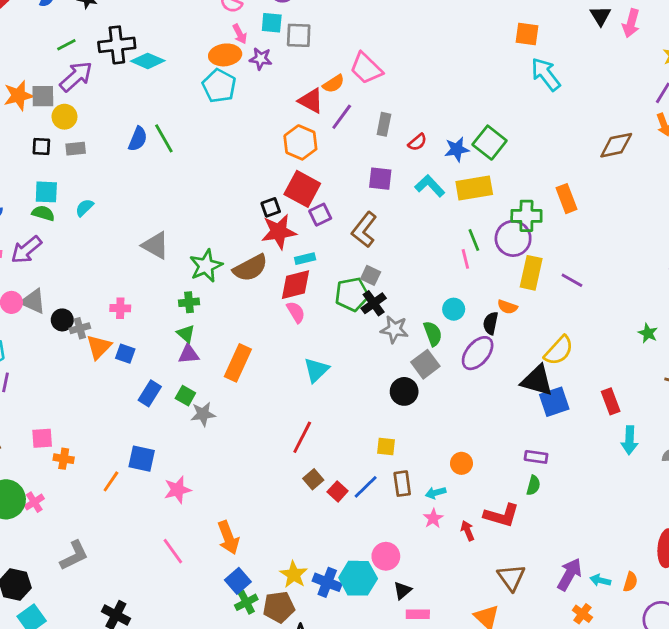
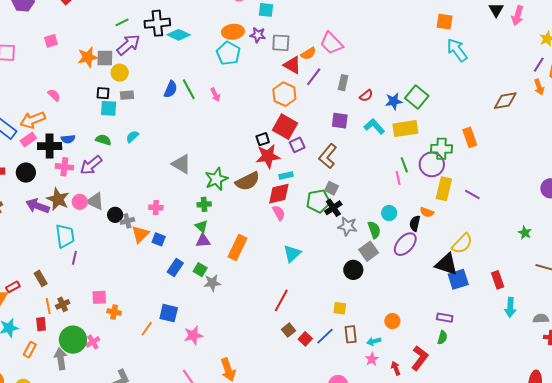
pink arrow: (240, 34) -> (215, 95), moved
gray square: (299, 35) -> (281, 43), moved
cyan square: (46, 192) -> (109, 108), moved
red L-shape: (502, 515) -> (420, 358), turned -70

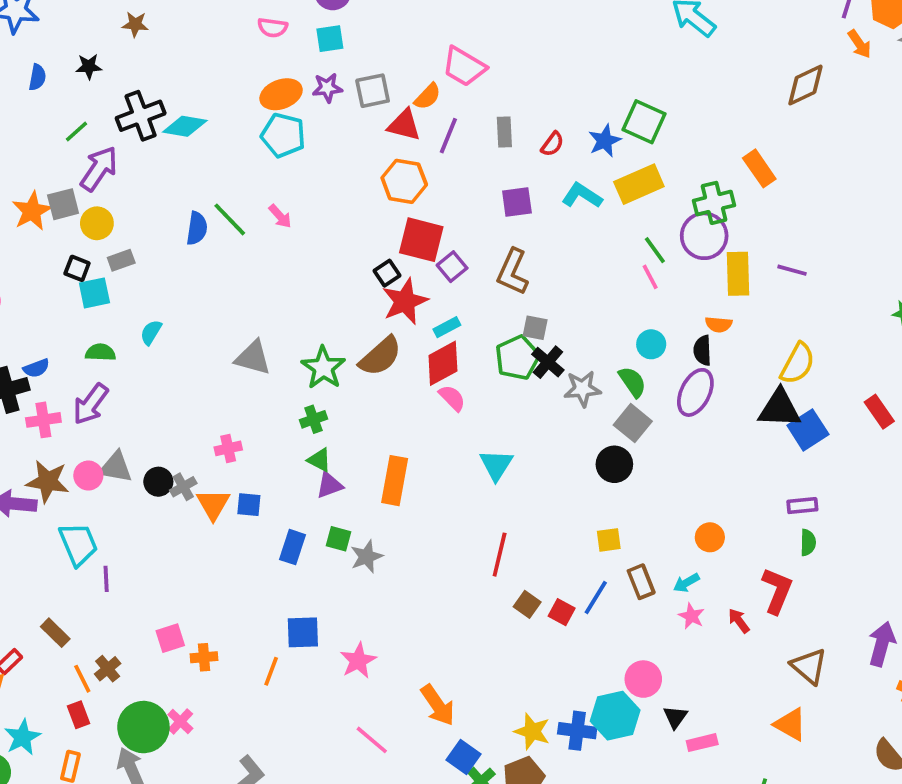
black square: (103, 93) -> (77, 268), turned 32

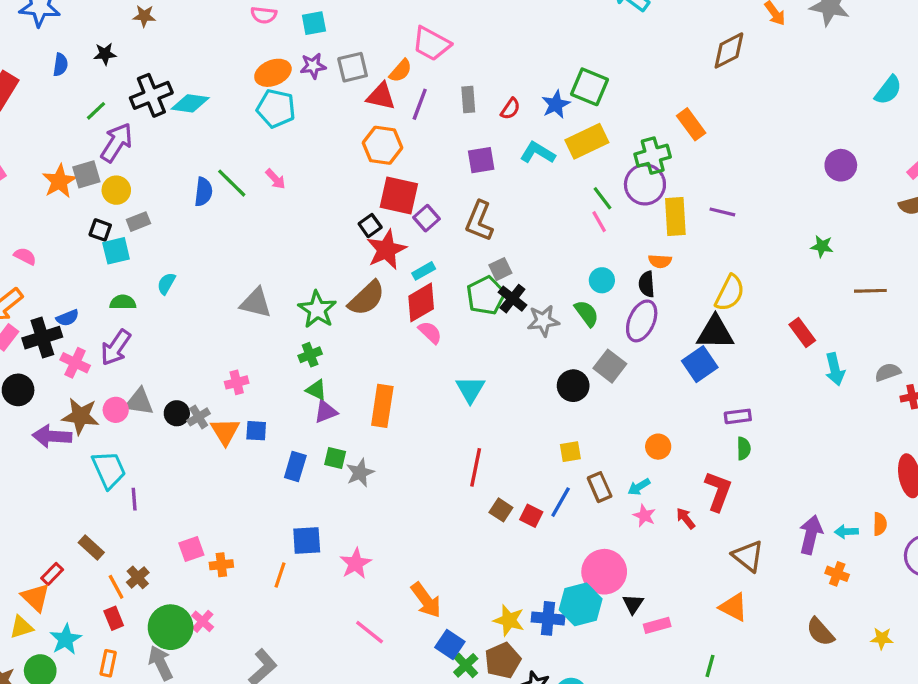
gray square: (535, 328) -> (500, 269), turned -35
pink cross: (43, 420) -> (75, 363), turned 36
gray square: (633, 423) -> (610, 366), moved
blue square: (808, 430) -> (700, 364), moved
pink circle: (643, 679) -> (604, 572), size x1.4

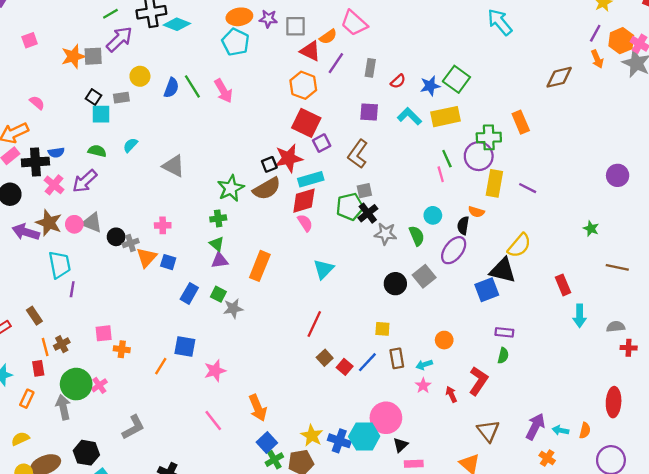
pink arrow: (275, 179) -> (223, 91), size x1.5
yellow circle: (116, 190) -> (140, 76), moved
black square: (370, 226) -> (269, 164), moved
cyan rectangle: (424, 271) -> (311, 179), size x1.5
gray triangle: (256, 303) -> (174, 166), moved

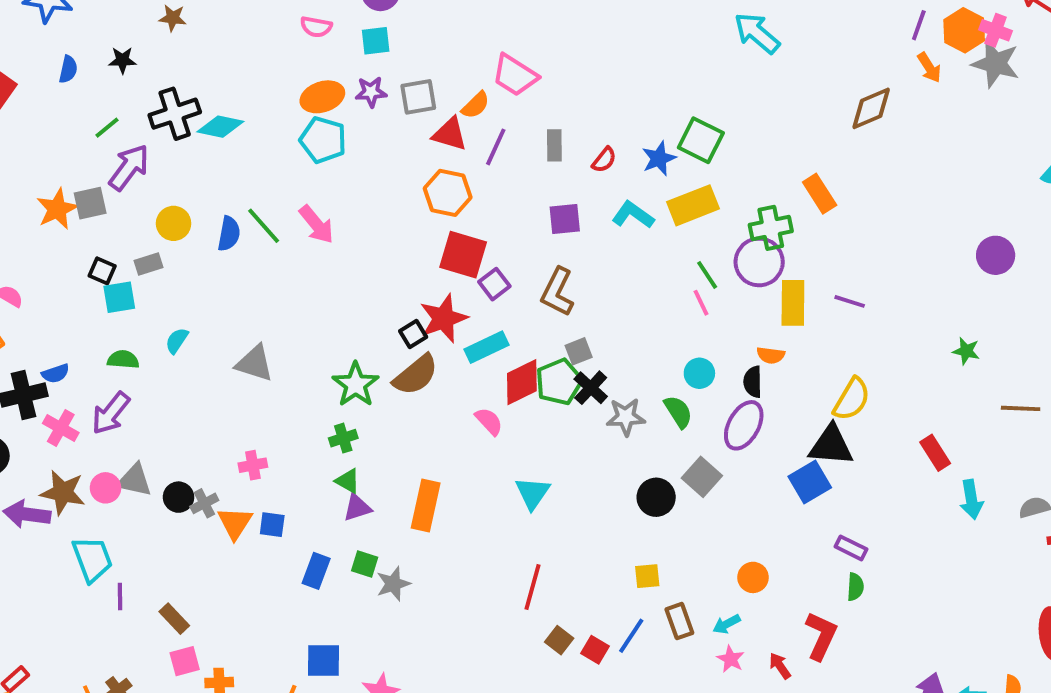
red diamond: (304, 201) -> (522, 382), moved
brown rectangle: (34, 316) -> (174, 619), moved
purple rectangle: (504, 332) -> (851, 548), turned 30

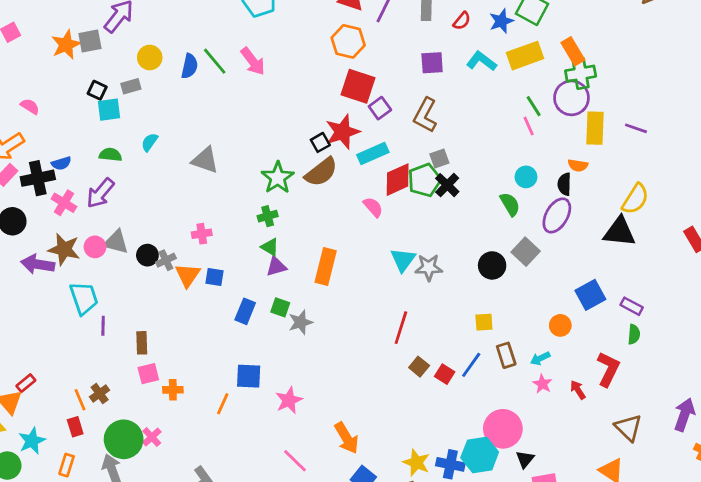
orange rectangle: (820, 194) -> (573, 51), moved
gray star: (626, 417) -> (429, 267), moved
blue square: (810, 482) -> (590, 295), moved
brown rectangle: (174, 619) -> (142, 343), turned 40

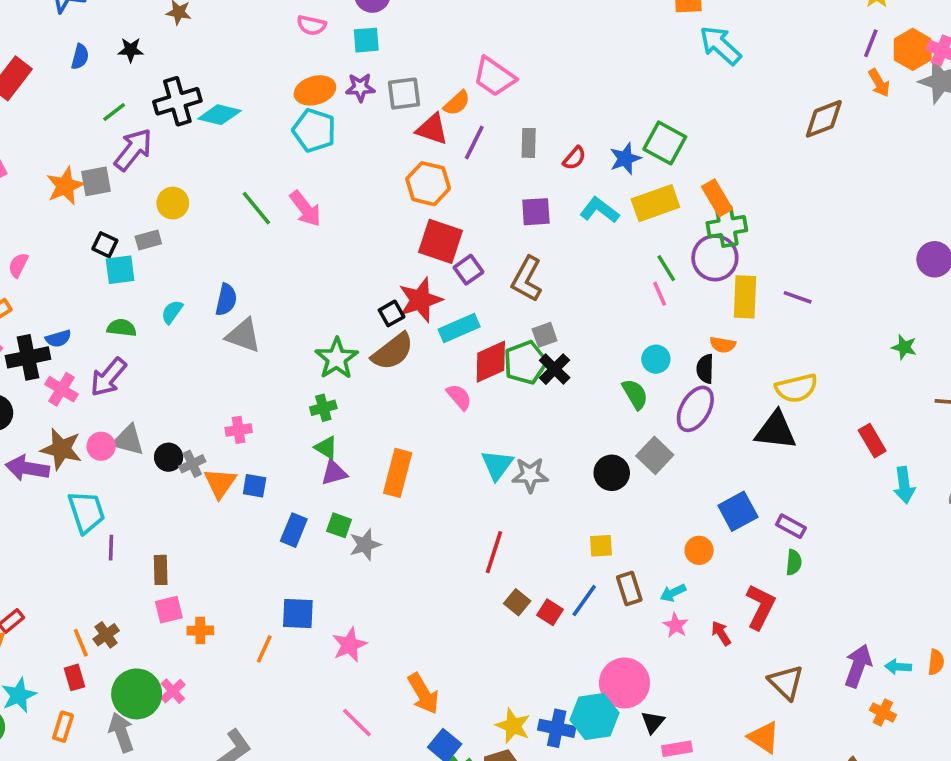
blue semicircle: (189, 66) -> (226, 300), moved
pink semicircle: (30, 106) -> (18, 265), turned -96
yellow semicircle: (635, 199) -> (796, 388), turned 44

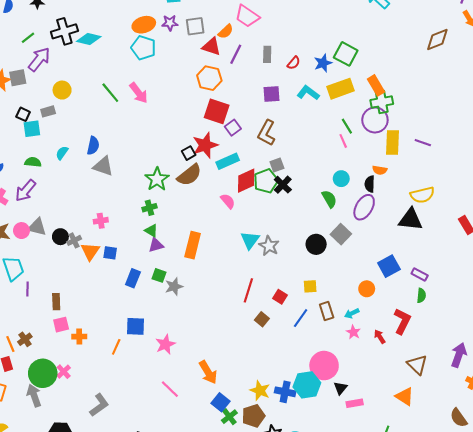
gray star: (530, 475) -> (269, 246), turned 30
red square: (550, 612) -> (280, 297), moved

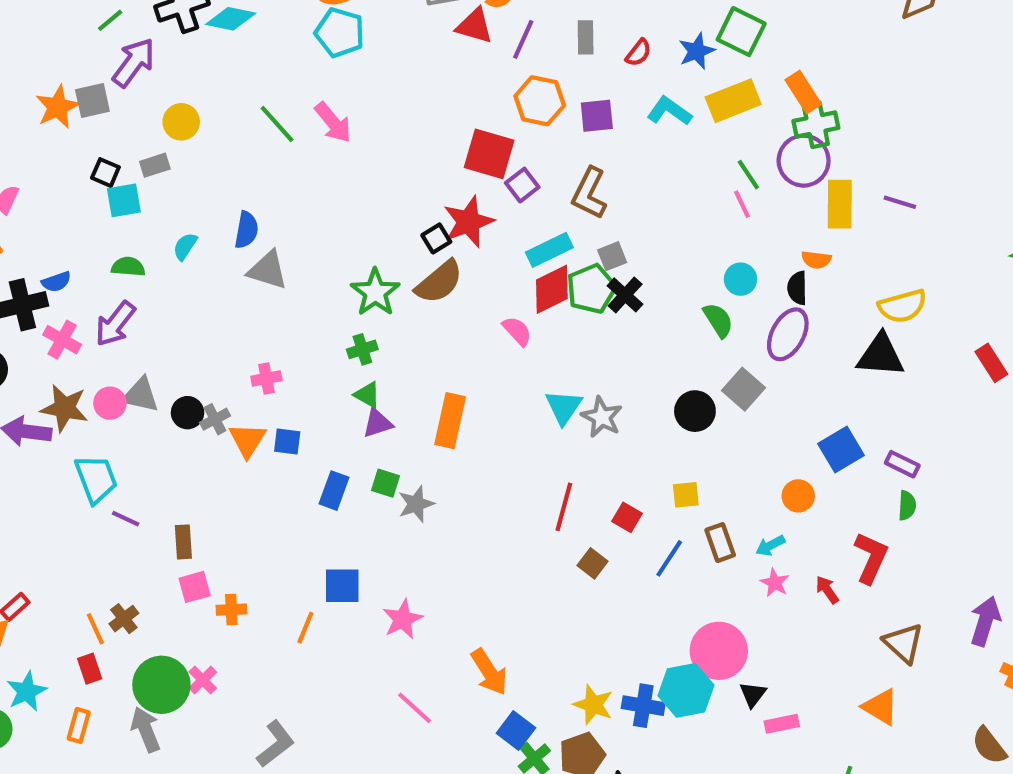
orange hexagon: (209, 78) -> (540, 101), moved
cyan rectangle: (228, 161) -> (549, 250), moved
purple line: (28, 289) -> (126, 519), turned -64

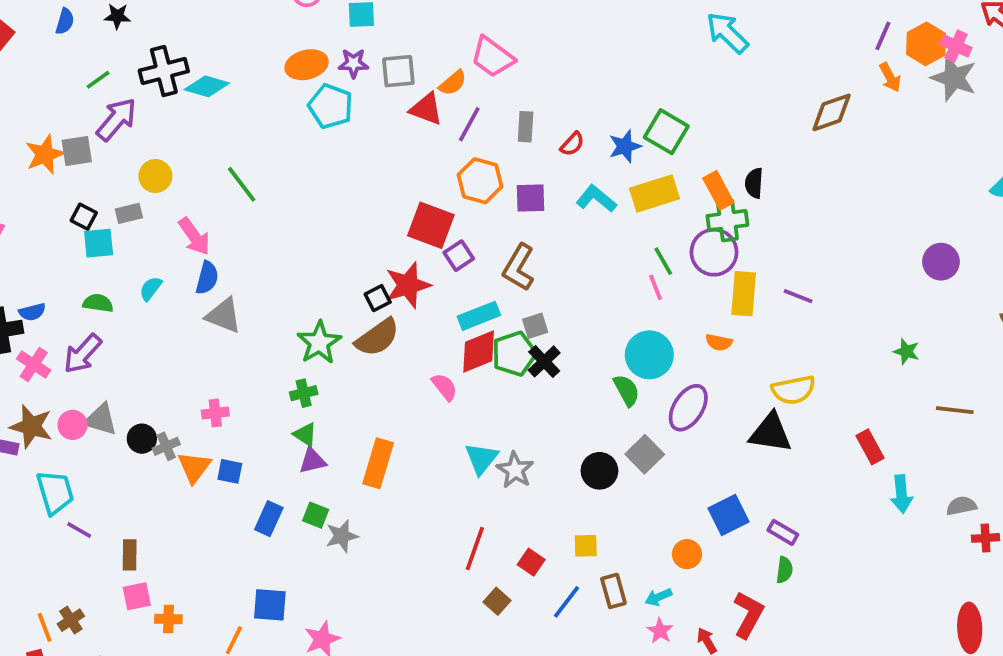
cyan pentagon: (340, 33) -> (331, 106), moved
pink arrow: (333, 122) -> (194, 236), moved
cyan circle: (741, 279) -> (649, 355), size x1.6
black semicircle: (797, 288) -> (754, 183), moved

